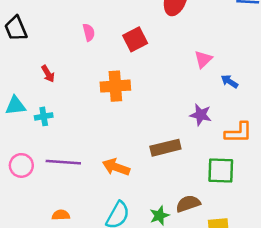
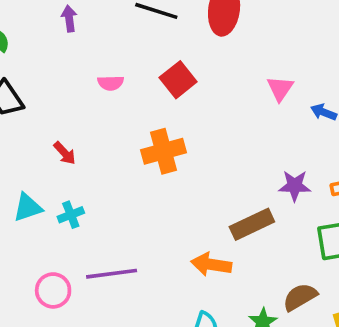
pink semicircle: (89, 32) -> (111, 83), turned 114
purple star: (201, 115) -> (295, 186), moved
orange arrow: (116, 167) -> (211, 264), moved

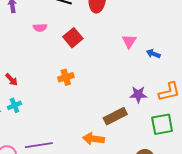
pink semicircle: (111, 83) -> (40, 28), moved
orange cross: (164, 151) -> (66, 77), size x0.7
cyan cross: (71, 215) -> (14, 105), moved

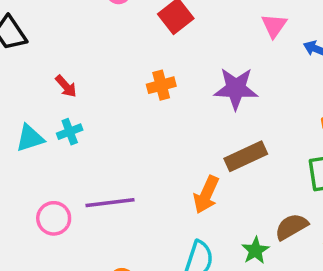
purple star: (138, 94) -> (236, 89), moved, size x1.4
orange arrow: (93, 139) -> (206, 195), turned -75

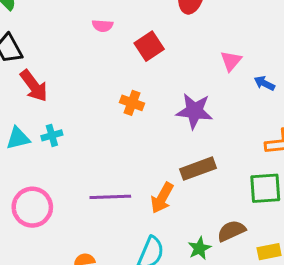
orange cross: (161, 85) -> (132, 103), turned 30
red arrow: (66, 86) -> (34, 86), moved, size x1.6
purple line: (110, 203) -> (110, 197), moved
pink circle: (54, 218) -> (32, 207), size x1.4

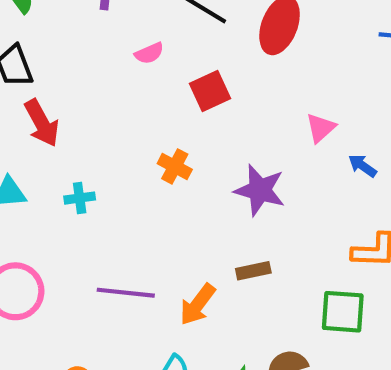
pink semicircle: (103, 26) -> (149, 53), turned -36
cyan cross: (52, 135) -> (80, 198), moved
brown rectangle: (198, 169) -> (253, 271), size x0.7

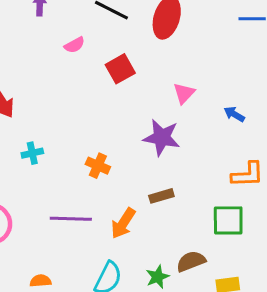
pink triangle: (321, 128) -> (184, 93), moved
orange cross: (175, 166) -> (98, 166), moved

